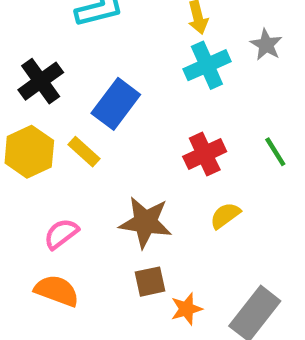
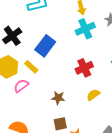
brown star: (145, 222) -> (58, 98), size x0.6
pink semicircle: (61, 234) -> (21, 86), moved

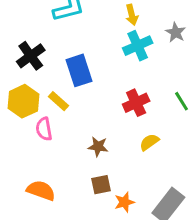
blue rectangle: (45, 46) -> (79, 70), turned -55
pink semicircle: (21, 86) -> (44, 129), turned -63

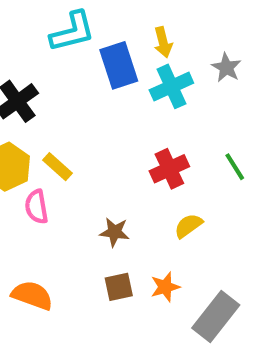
blue rectangle: (79, 70) -> (119, 65), moved
orange star: (124, 202) -> (165, 287), moved

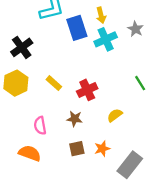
yellow rectangle: (58, 167) -> (54, 83), moved
red cross: (169, 169) -> (87, 90), moved
pink semicircle: (36, 207) -> (40, 126), moved

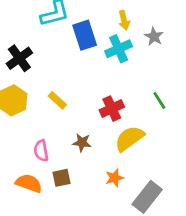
yellow arrow: (101, 15) -> (124, 20), moved
red cross: (87, 90) -> (112, 109), moved
yellow semicircle: (115, 115) -> (129, 138), size x1.6
brown square: (77, 149) -> (62, 178), moved

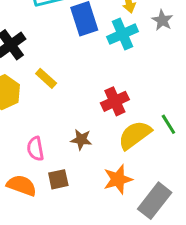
yellow rectangle: (57, 100) -> (46, 78), moved
green line: (159, 100) -> (168, 124), moved
orange star: (115, 178) -> (118, 179), size x1.4

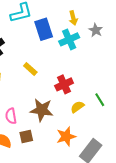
yellow rectangle: (46, 78) -> (30, 69), moved
yellow semicircle: (135, 135) -> (77, 107), size x0.6
brown star: (81, 140) -> (42, 110), size x1.6

